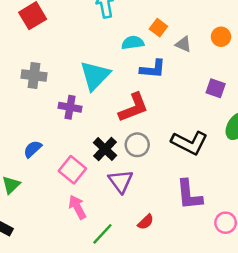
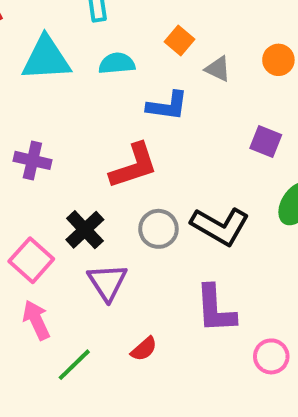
cyan semicircle: (133, 43) -> (117, 63), moved
cyan triangle: (95, 76) -> (46, 59), moved, turned 40
gray circle: (137, 145) -> (158, 229), moved

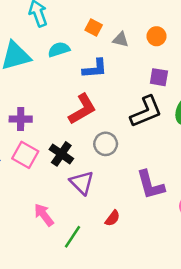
orange circle: (278, 60) -> (157, 36), moved
black L-shape: (220, 226) -> (146, 112), moved, turned -40
pink square: (31, 260) -> (25, 155), moved

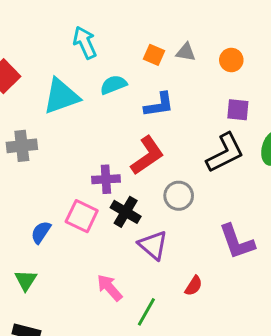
gray triangle: (121, 40) -> (186, 52), moved
purple cross: (21, 119) -> (106, 179), moved

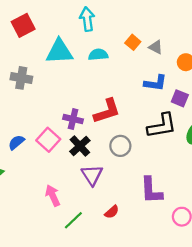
blue L-shape: (159, 105) -> (155, 83), moved

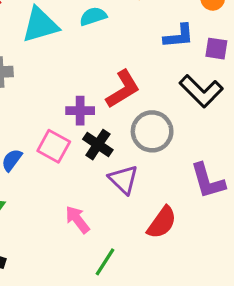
black L-shape: (162, 126) -> (201, 91), turned 68
gray circle: (120, 146) -> (152, 131), size x1.4
red semicircle: (112, 212) -> (162, 223), size x1.6
green line: (73, 220) -> (105, 262), moved

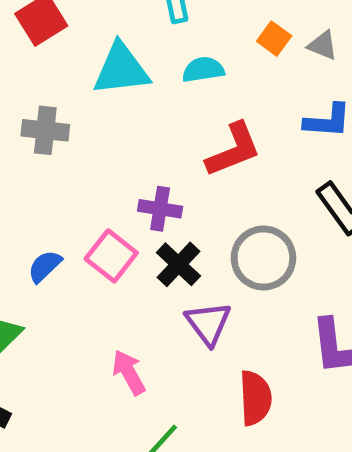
red L-shape: (123, 89) -> (233, 150), moved
red semicircle: (162, 223) -> (255, 398), turned -48

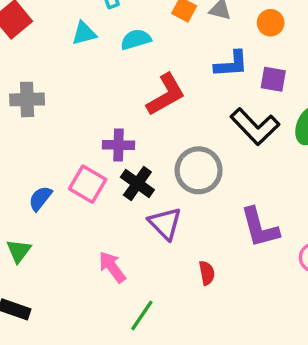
cyan triangle: (121, 69) -> (84, 33), moved, size x0.6
red semicircle: (255, 398) -> (207, 273), size x0.6

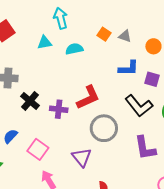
red L-shape: (166, 95) -> (88, 98), moved
black cross: (137, 183) -> (30, 101), moved
pink square: (88, 184) -> (38, 149), moved
purple L-shape: (260, 228) -> (145, 148), moved

